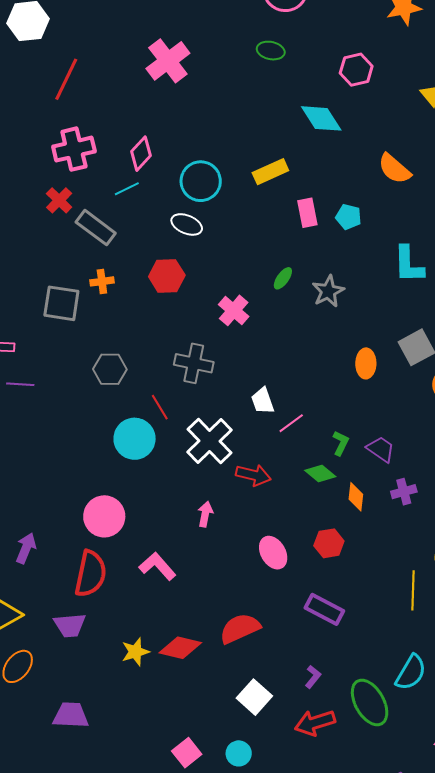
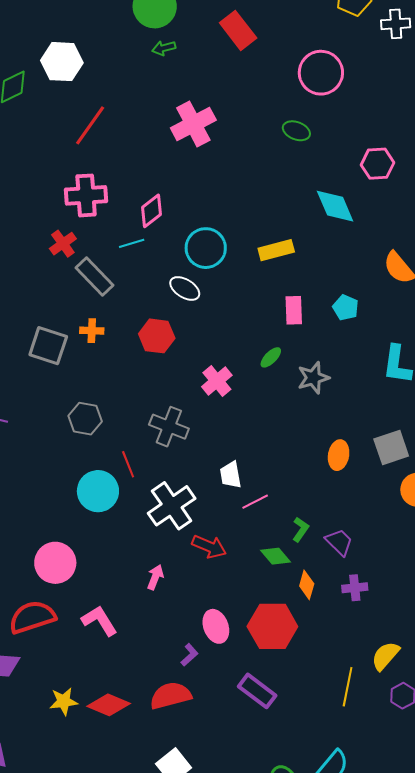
pink rectangle: (307, 213) -> (294, 310), moved
red hexagon: (329, 543) -> (272, 626), size x1.6
red semicircle: (91, 574) -> (32, 617), turned -129
purple L-shape: (313, 677) -> (190, 655), moved

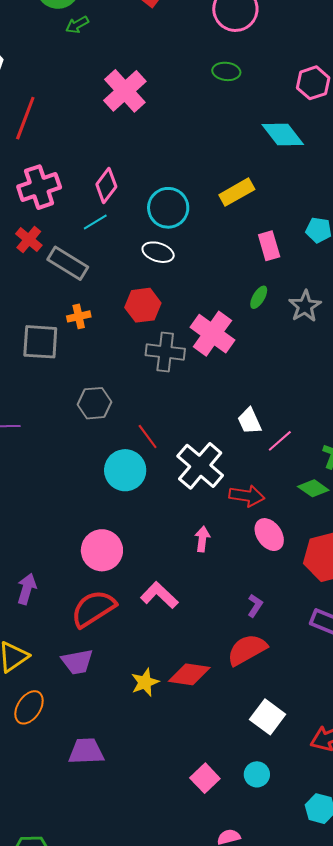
pink cross: (217, 381) -> (212, 334), size x1.4
gray cross: (169, 427) -> (165, 352), moved
pink ellipse: (216, 626) -> (269, 535), moved

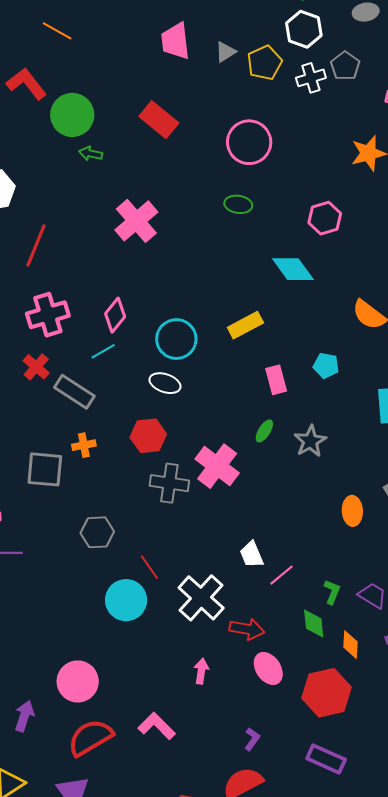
green arrow: (77, 25) -> (91, 154), turned 40
green diamond: (313, 488) -> (314, 624), turned 48
pink circle: (102, 550) -> (78, 681), moved

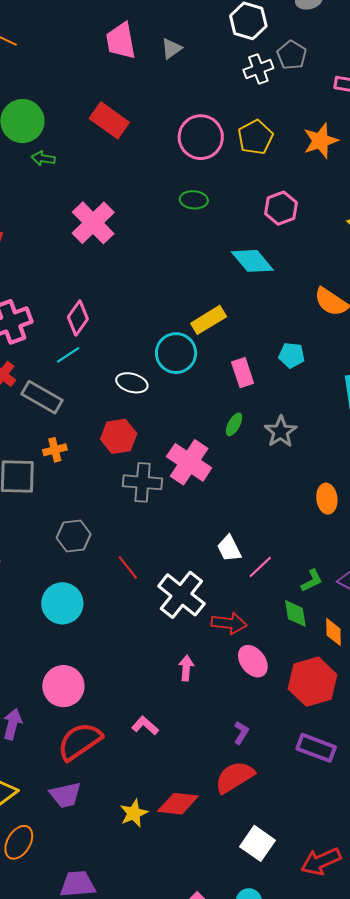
yellow pentagon: (265, 63) -> (255, 137), moved
cyan circle: (176, 339) -> (176, 353), moved
green L-shape: (332, 592) -> (312, 581), turned 45
cyan circle: (126, 600) -> (62, 603), moved
pink L-shape: (157, 726) -> (145, 726), size x0.7

